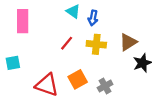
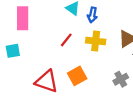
cyan square: (13, 63) -> (13, 51), moved
gray cross: (105, 86) -> (121, 79), moved

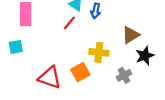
red line: (66, 40) -> (69, 23), moved
yellow cross: (96, 41) -> (99, 52), moved

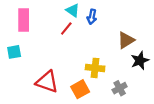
yellow cross: (99, 52) -> (95, 68), moved
orange square: (80, 72) -> (80, 89), moved
gray cross: (124, 75) -> (120, 88), moved

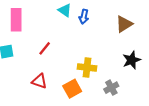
red line: (66, 29) -> (45, 48), moved
brown triangle: (126, 40) -> (124, 24), moved
red triangle: (47, 82) -> (39, 81), size x0.7

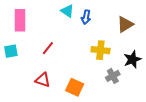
yellow cross: (87, 67) -> (100, 50), moved
gray cross: (111, 88) -> (113, 76), moved
orange square: (72, 89) -> (75, 87), turned -36

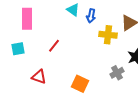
yellow cross: (100, 50) -> (108, 35), moved
red triangle: (43, 80) -> (39, 77), moved

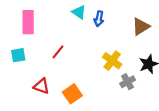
yellow cross: (108, 35) -> (112, 61), moved, turned 30
orange square: (80, 84) -> (72, 94), moved, turned 30

